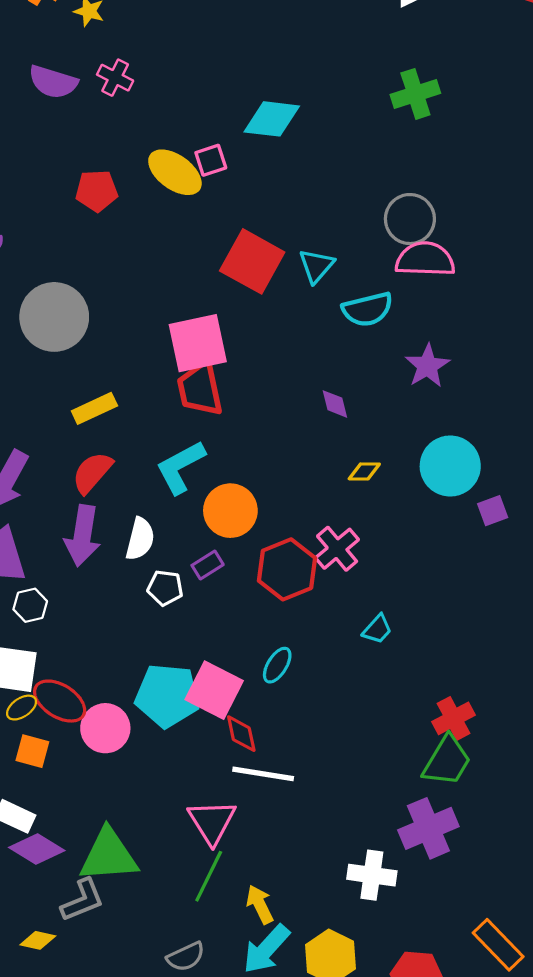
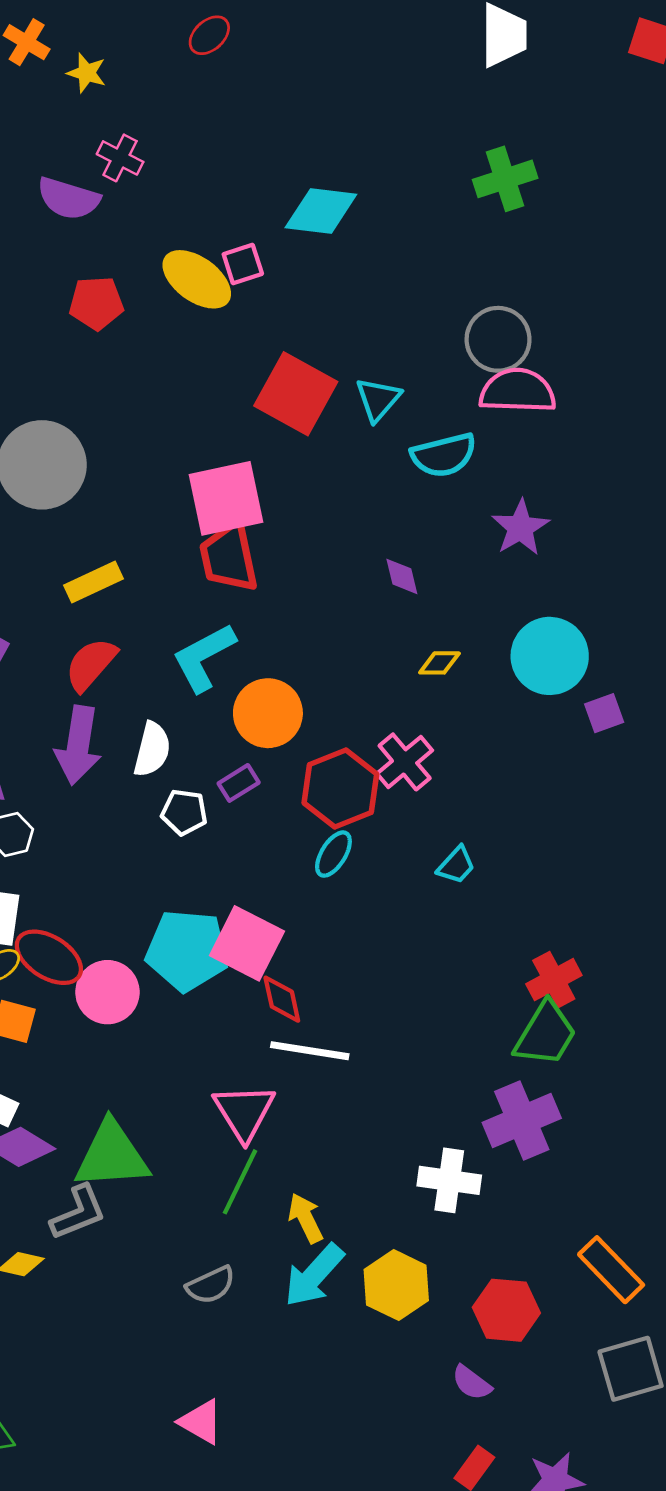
purple semicircle: (53, 82) -> (68, 198), moved
cyan ellipse: (277, 665) -> (333, 854), moved

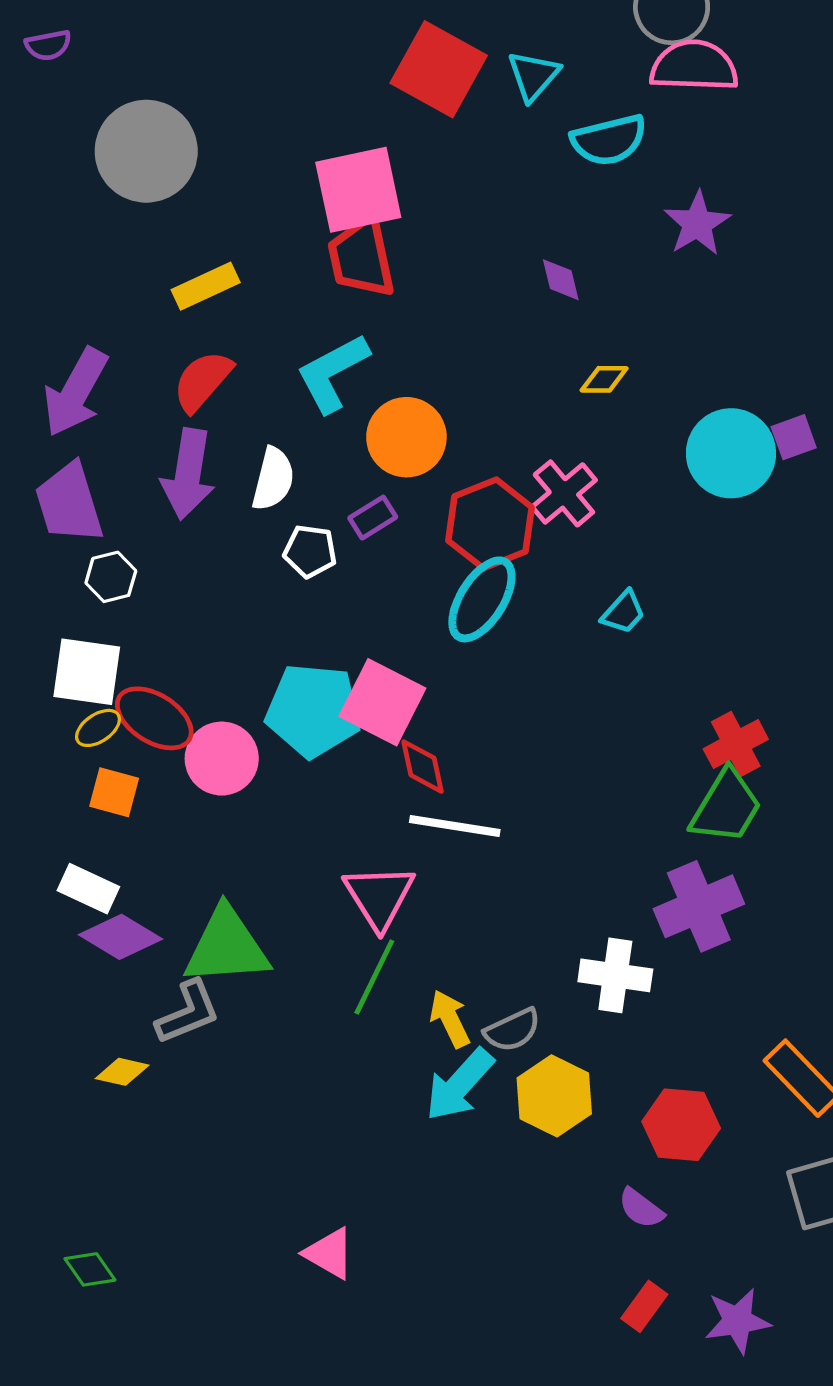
cyan circle: (550, 656) -> (731, 453), moved
cyan ellipse: (333, 854) -> (482, 599), size x1.6
gray semicircle: (211, 1285) -> (512, 1030), moved

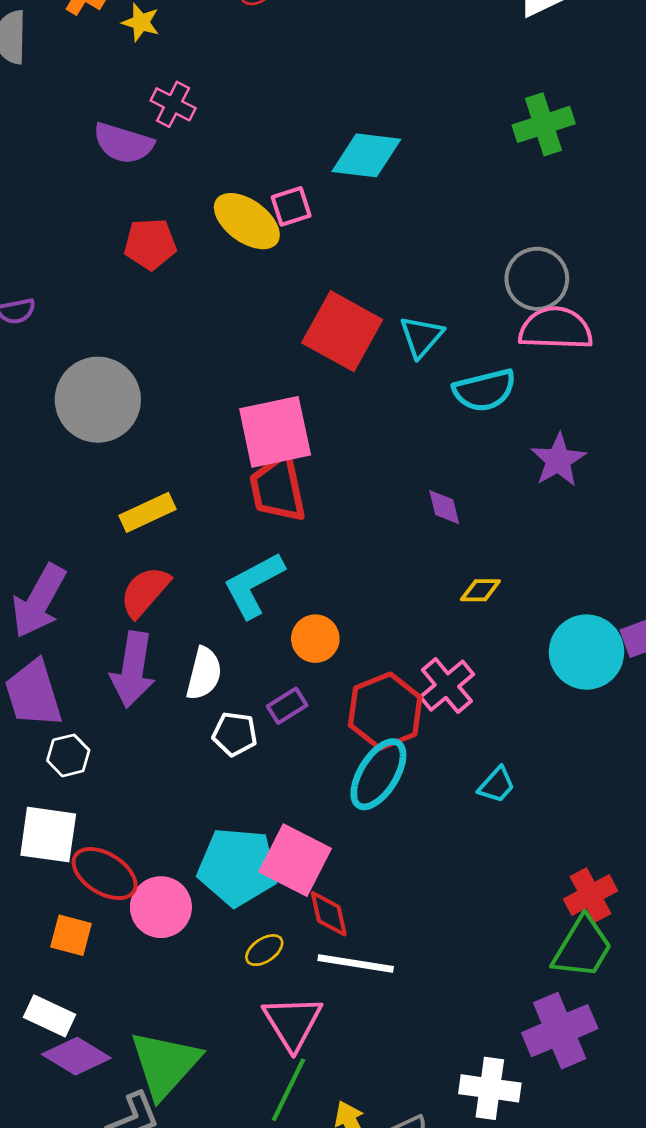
orange circle: (406, 437) -> (315, 639), size x0.7
yellow ellipse: (98, 728) -> (264, 950), moved
green triangle: (227, 946) -> (165, 1064), turned -44

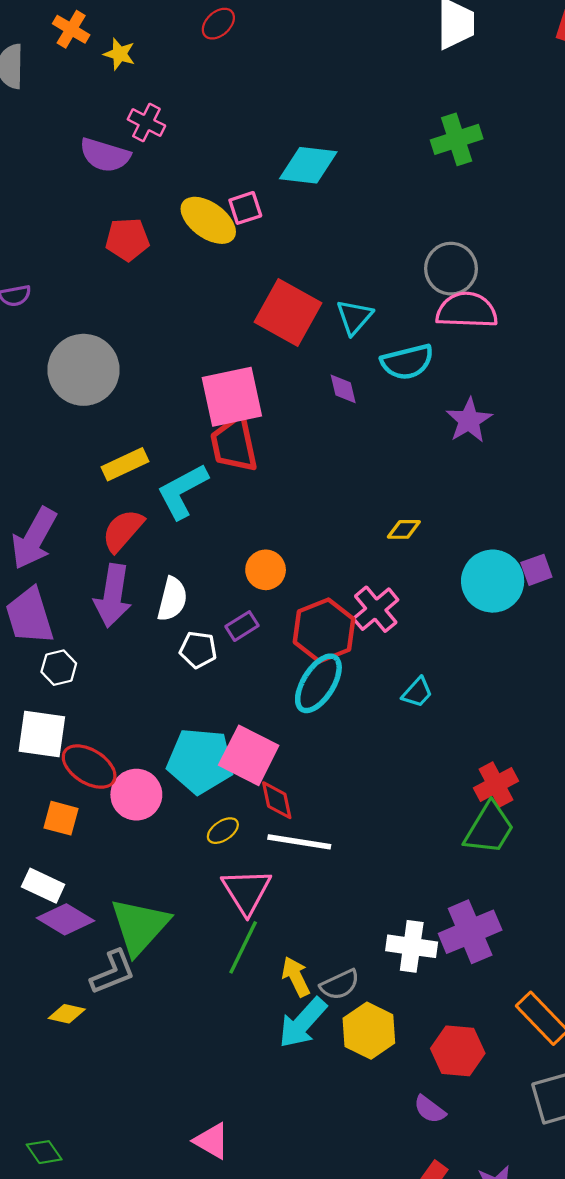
purple diamond: (444, 507) -> (343, 389), moved
cyan L-shape: (254, 585) -> (182, 491), moved
purple cross: (560, 1031) -> (470, 932), moved

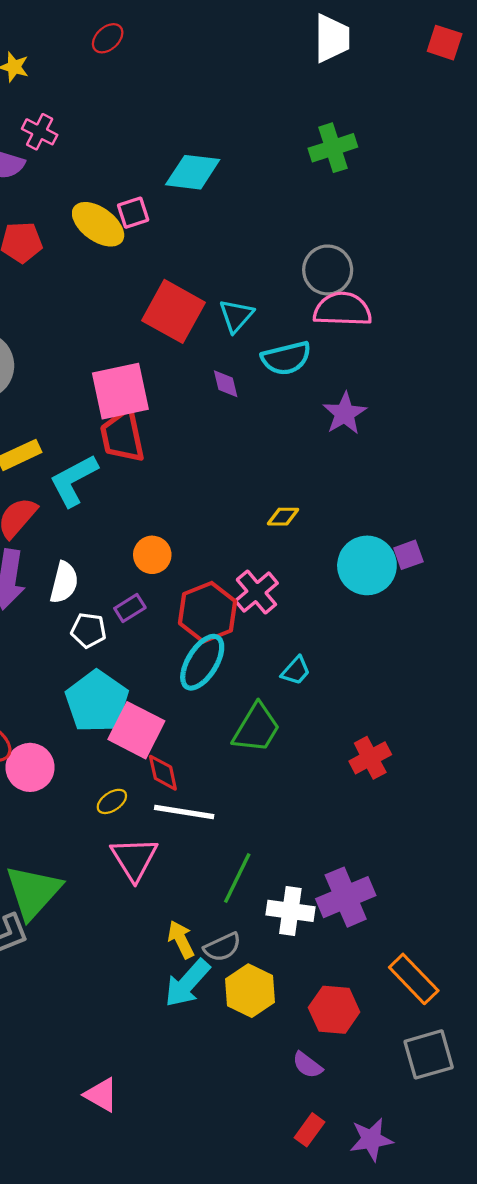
cyan pentagon: (200, 761) -> (97, 702), moved, turned 30
green trapezoid: (489, 828) -> (256, 728), moved
green line: (243, 947) -> (237, 878), moved

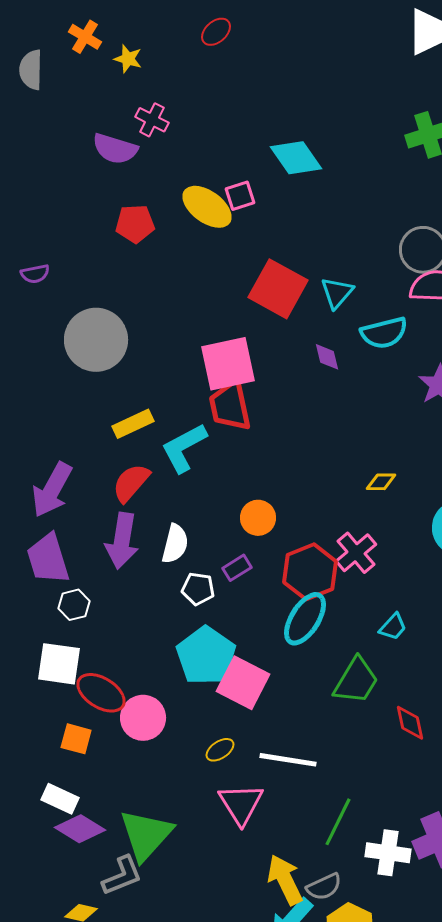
cyan diamond: (193, 172) -> (296, 158), turned 48
red diamond: (163, 773) -> (410, 723), moved
yellow arrow: (181, 940) -> (285, 880), size x1.4

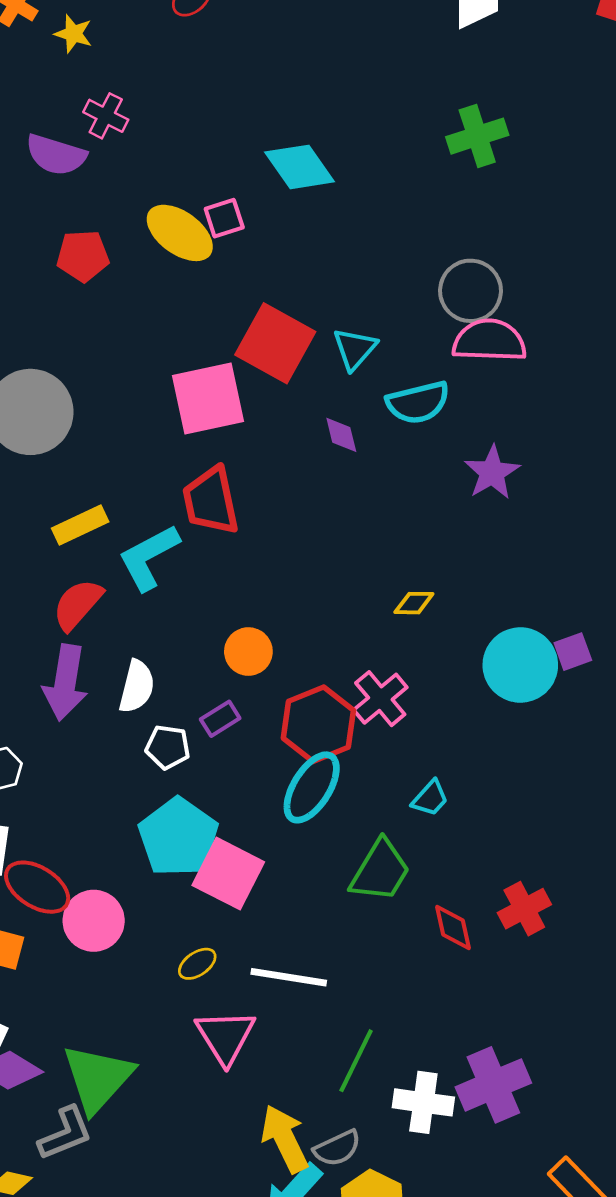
pink square: (228, 364) -> (208, 398), moved

